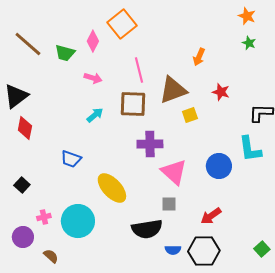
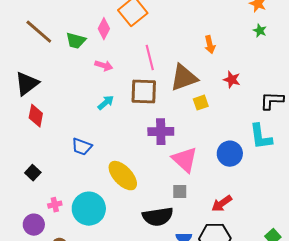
orange arrow: (199, 57) -> (210, 45), turned -36

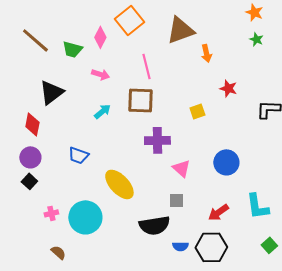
brown triangle: (184, 78) -> (180, 30), moved
black triangle: (27, 84) -> (51, 92), moved
cyan L-shape: (261, 137) -> (257, 206), moved
pink triangle: (185, 160) -> (181, 168), size x0.7
purple circle: (34, 225) -> (30, 157), moved

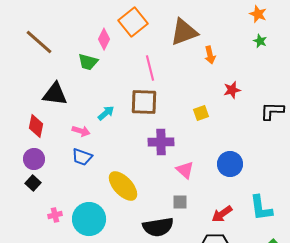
green trapezoid: (72, 49) -> (88, 62), moved
pink arrow: (100, 74) -> (81, 131), moved
red star: (228, 88) -> (232, 90), turned -30
black triangle: (51, 92) -> (55, 94), turned 44

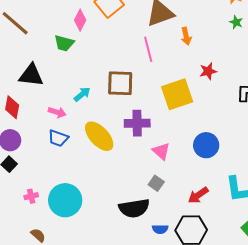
pink line: (150, 68) -> (148, 49), moved
yellow square: (201, 113) -> (177, 94), size x2.0
yellow ellipse: (123, 186) -> (99, 136), moved
gray square: (180, 202) -> (156, 183), turned 35

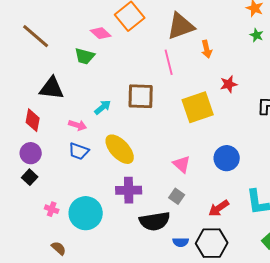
pink diamond: (80, 20) -> (101, 33), turned -75
purple cross: (137, 123) -> (129, 190), moved
pink cross: (31, 196) -> (52, 209), turned 32

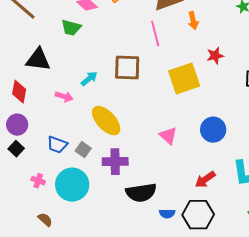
blue trapezoid: (79, 151) -> (57, 145), moved
gray square: (177, 196) -> (83, 150), moved

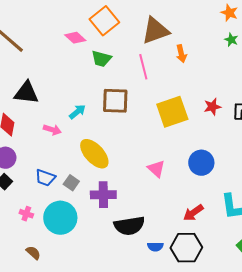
green trapezoid: (71, 28) -> (101, 59), moved
red star: (215, 56) -> (212, 107), moved

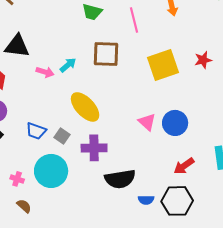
pink arrow: (52, 130) -> (45, 72), moved
blue circle: (201, 163) -> (175, 123), moved
pink cross: (26, 214) -> (17, 179), moved

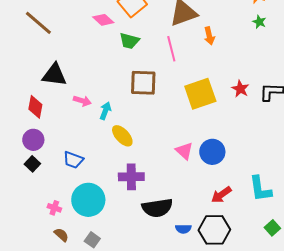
red star: (203, 60) -> (240, 89), turned -30
cyan arrow: (68, 65) -> (105, 111), moved, turned -30
yellow ellipse: (85, 107) -> (122, 136), size x0.7
gray square: (62, 136) -> (92, 240), moved

